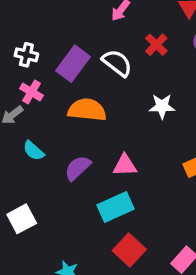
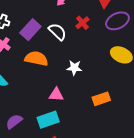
white star: (162, 106) -> (74, 68), moved
purple semicircle: (78, 168) -> (14, 122), moved

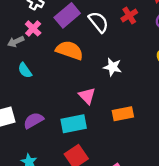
pink triangle: (56, 95) -> (87, 96), turned 35
orange rectangle: (101, 99) -> (123, 114), moved

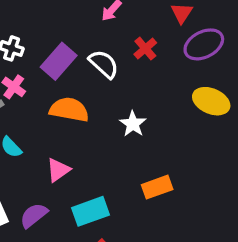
white star: (113, 67) -> (133, 124), turned 30
pink triangle: (87, 96) -> (58, 170), moved, turned 48

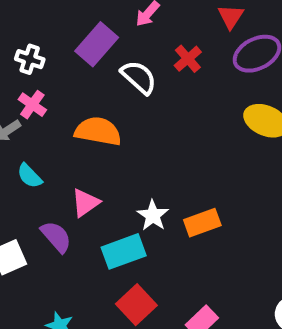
purple rectangle: (59, 61) -> (97, 44), moved
white star: (133, 124) -> (153, 215), moved
purple semicircle: (34, 215) -> (56, 237), moved, turned 88

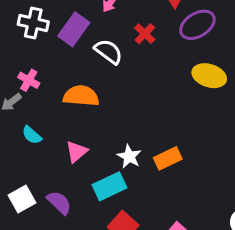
white cross: (30, 59) -> (33, 23), moved, size x1.4
purple semicircle: (56, 237) -> (59, 203), moved

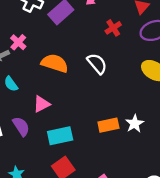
white semicircle: (108, 52) -> (97, 64), moved
white star: (129, 157) -> (135, 124), moved
purple semicircle: (59, 203) -> (21, 126), moved

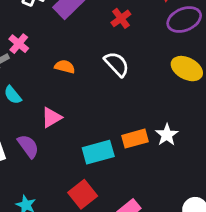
red cross: (113, 28) -> (121, 18), moved
orange semicircle: (55, 63) -> (65, 67), size x0.6
cyan rectangle: (60, 136) -> (98, 152), moved

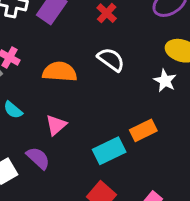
orange semicircle: (65, 67) -> (60, 72), size x1.6
white star: (167, 135) -> (165, 81), moved

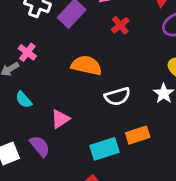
white semicircle: (111, 60) -> (117, 96), moved, turned 120
orange semicircle: (60, 72) -> (86, 65), moved

